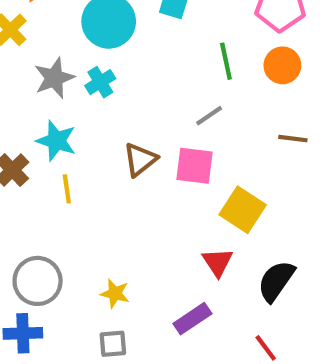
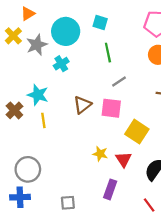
green line: (226, 61) -> (108, 53), moved
gray star: (54, 78) -> (37, 45), moved
yellow star: (115, 293) -> (100, 154), moved
purple rectangle: (192, 319) -> (110, 189), turned -36

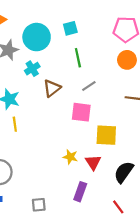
cyan square: (100, 23) -> (70, 28), turned -32
brown triangle: (82, 105) -> (52, 88), moved
yellow square: (137, 132) -> (106, 135), turned -30

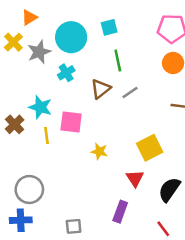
brown triangle: (52, 88) -> (101, 89), moved
pink square: (81, 112) -> (71, 122), moved
yellow square: (106, 135) -> (150, 148), turned -30
yellow star: (70, 157) -> (99, 151), moved

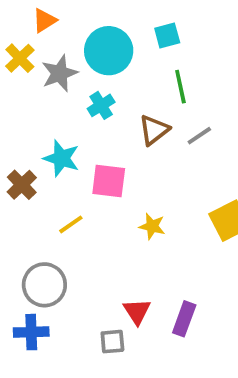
yellow line: (47, 135) -> (71, 224), moved, turned 63
red triangle: (135, 178) -> (137, 311), moved

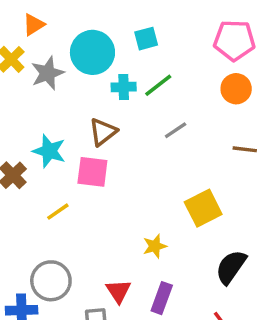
green line: (180, 87) -> (158, 85), turned 64
cyan cross: (101, 105) -> (124, 87), moved, turned 30
brown triangle: (154, 130) -> (103, 132), moved
yellow star: (152, 226) -> (155, 246), moved, turned -30
gray circle: (44, 285) -> (51, 281), moved

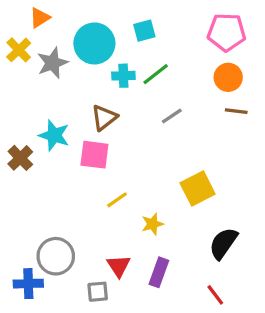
brown line: (245, 149) -> (236, 111), moved
yellow line: (58, 212) -> (117, 200), moved

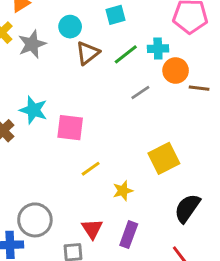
cyan circle: (94, 43) -> (70, 27), size x0.6
cyan cross: (123, 76) -> (158, 49), moved
orange circle: (228, 77) -> (176, 71), moved
brown triangle: (104, 118) -> (88, 53), moved

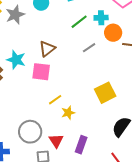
brown triangle: (88, 53) -> (47, 49), moved
yellow star: (123, 191) -> (68, 113), moved
gray circle: (35, 220) -> (30, 132), moved

